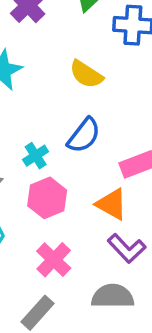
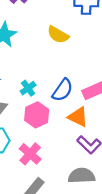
blue semicircle: (84, 135) -> (63, 90), moved
pink cross: (54, 260) -> (30, 154), moved

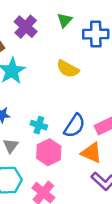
cyan cross: (28, 88) -> (39, 125), turned -35

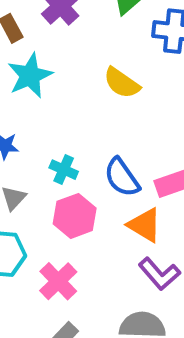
blue semicircle: (74, 126) -> (122, 177), turned 105

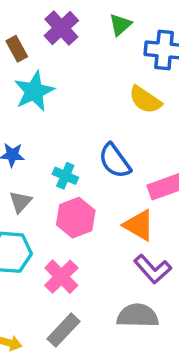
yellow semicircle: (122, 83) -> (145, 100), moved
blue semicircle: (122, 177) -> (115, 161), moved

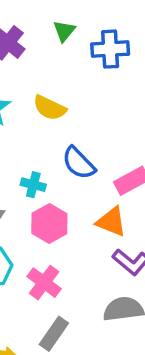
yellow semicircle: (145, 100) -> (50, 108), moved

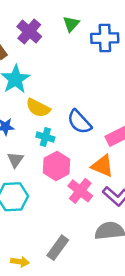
yellow semicircle: (50, 108) -> (38, 108), moved
pink cross: (44, 283) -> (80, 191), moved

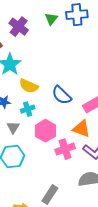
blue cross: (105, 38) -> (77, 15), moved
cyan cross: (45, 137) -> (28, 109), moved, turned -32
pink cross: (80, 191) -> (65, 149), turned 36

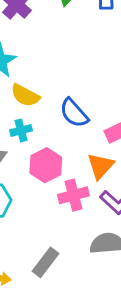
orange triangle: (81, 129) -> (101, 166), turned 48

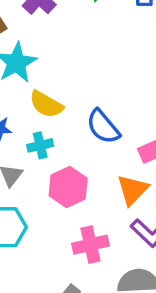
pink cross: (74, 195) -> (90, 245), moved

